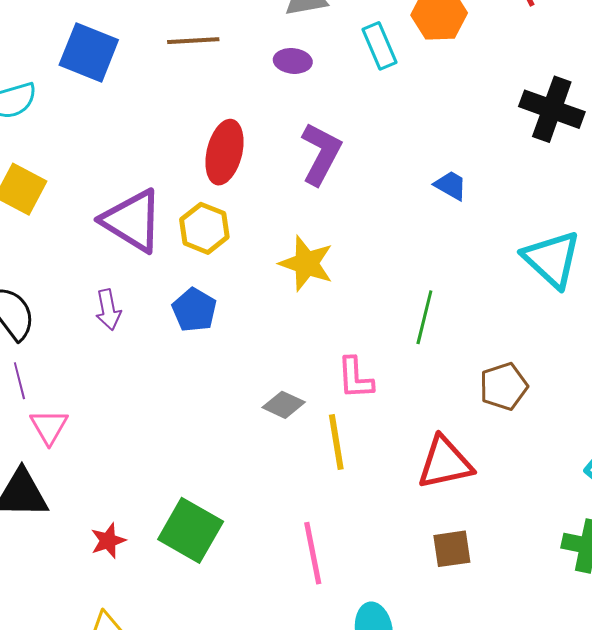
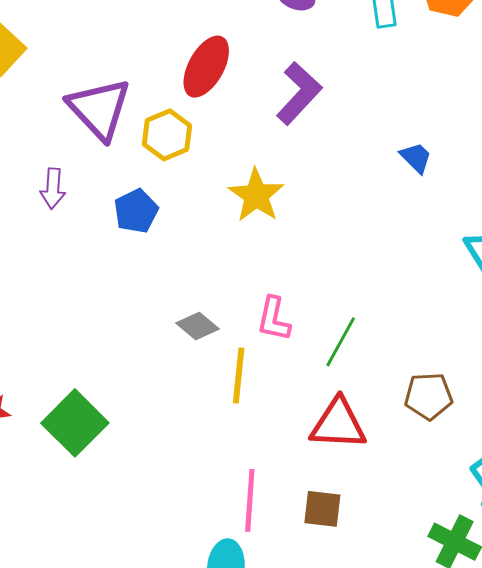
green line: (424, 317) -> (341, 342), moved
brown pentagon: (504, 386) -> (429, 396), moved
pink line: (313, 553) -> (250, 500), moved

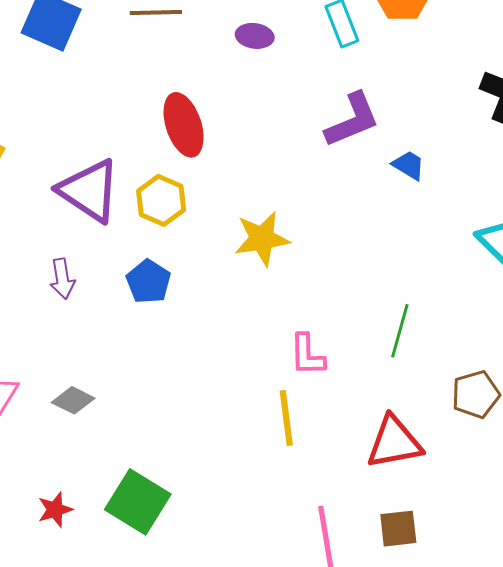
red ellipse: (206, 67) -> (184, 125), turned -34
purple L-shape: (299, 93) -> (352, 120), moved, turned 38
yellow star: (256, 195) -> (262, 239), turned -30
gray diamond: (197, 326) -> (73, 400), moved
green line: (341, 342) -> (400, 331), moved

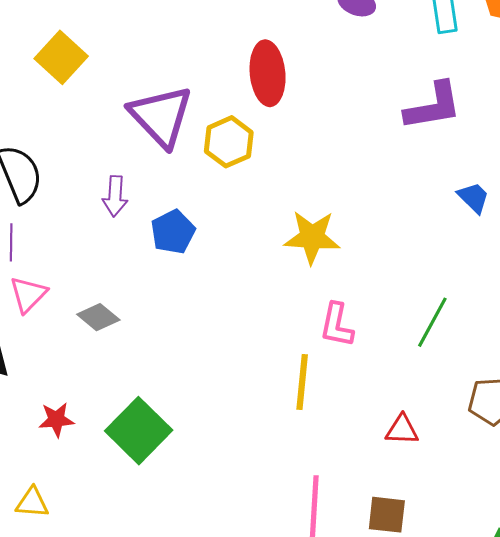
blue trapezoid: (409, 165) -> (474, 198), moved
yellow star: (262, 239) -> (312, 237), moved
blue pentagon: (148, 282) -> (173, 232), moved
red triangle: (394, 442) -> (402, 430), size x0.6

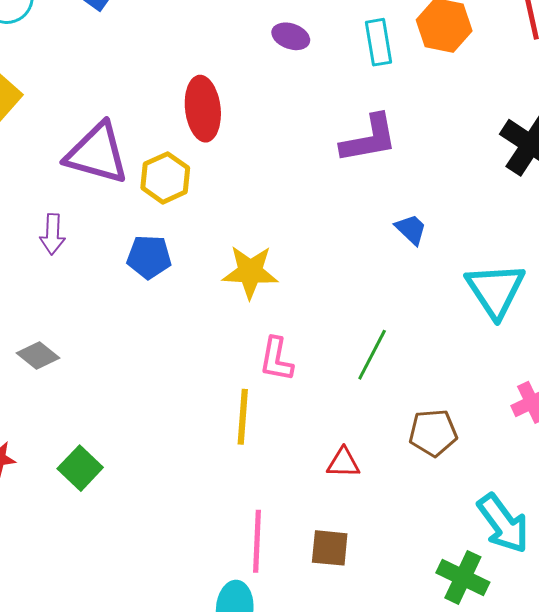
purple triangle: (161, 116) -> (97, 153), turned -30
blue pentagon: (173, 232) -> (149, 257), moved, turned 30
green square: (139, 431) -> (80, 468), size x0.7

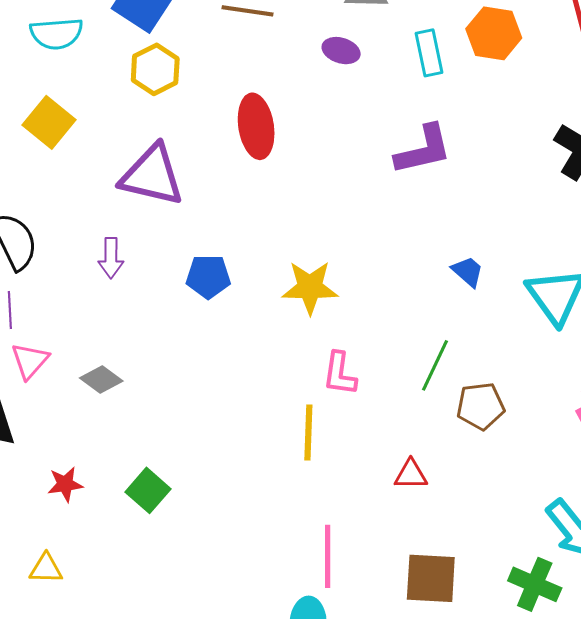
yellow hexagon: (165, 178) -> (155, 69), moved
blue trapezoid: (411, 229) -> (468, 272), moved
brown pentagon: (433, 433) -> (481, 406), moved
brown square: (330, 548) -> (431, 578), moved, size x1.4

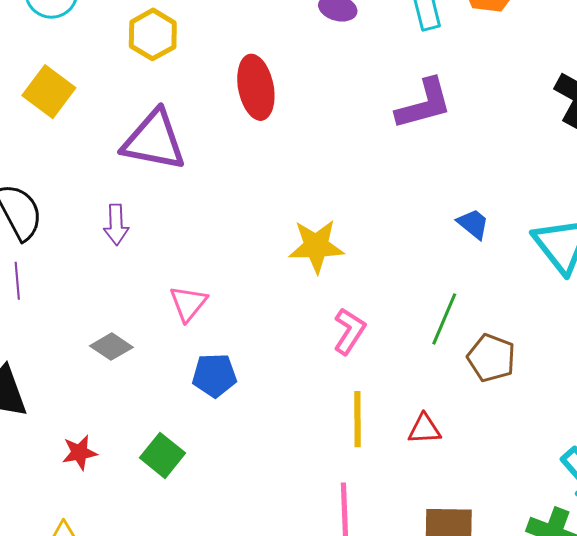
blue pentagon: (208, 277) -> (214, 375), moved
pink triangle: (30, 361) -> (188, 303), moved
pink L-shape: (340, 374) -> (349, 331), turned -153
brown pentagon: (481, 406) -> (491, 358), turned 30
yellow line: (308, 433) -> (357, 419), moved

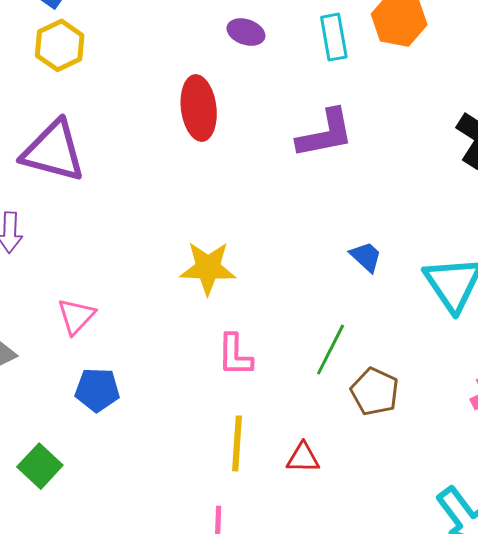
red ellipse: (256, 87) -> (199, 108), moved
pink L-shape: (349, 331) -> (235, 355), turned 144

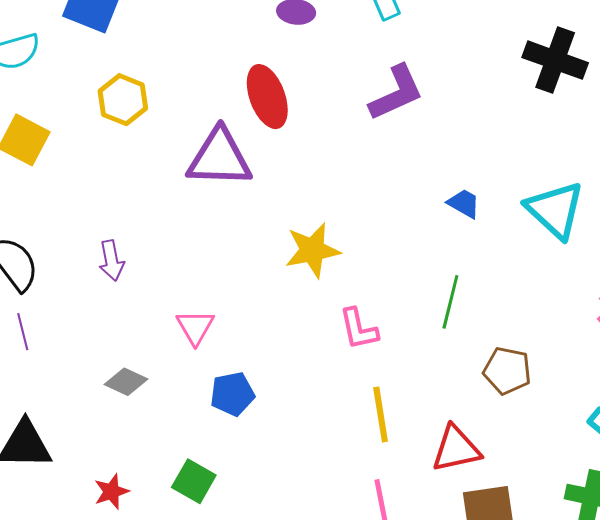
yellow hexagon: (60, 45) -> (123, 100), moved
purple triangle: (53, 151) -> (219, 158), moved
brown pentagon: (375, 392) -> (507, 371), moved
red triangle: (303, 458) -> (456, 449), moved, size x1.5

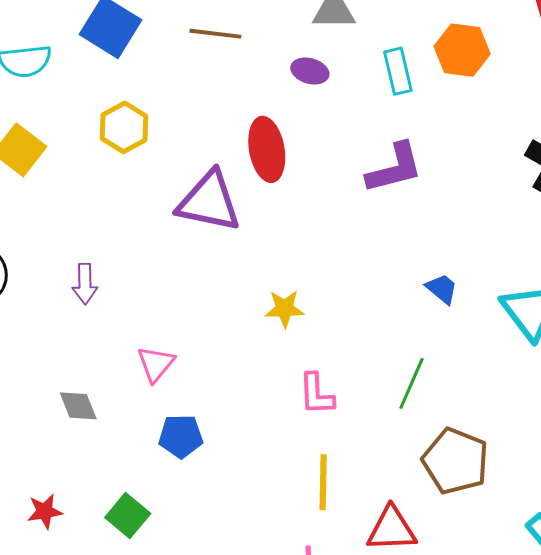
yellow star: (312, 250) -> (285, 309), size x0.7
brown pentagon: (507, 371) -> (455, 461), size x1.4
gray diamond: (126, 382) -> (78, 406), turned 33

